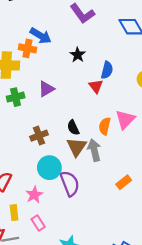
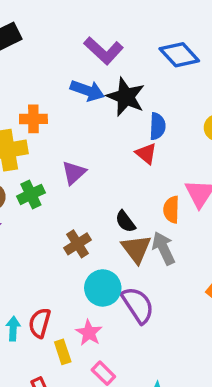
blue arrow: (41, 36) -> (87, 91), moved
black star: (78, 55) -> (126, 97), moved, size x1.6
yellow rectangle: (14, 213) -> (63, 352), moved

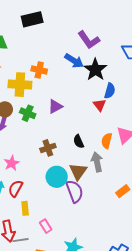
green cross: (31, 194) -> (28, 113), turned 35
brown triangle: (136, 249) -> (78, 171), moved
pink star: (89, 333) -> (12, 163), moved

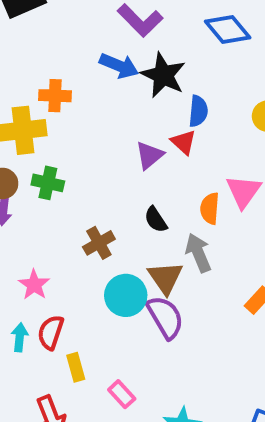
purple triangle: (55, 106) -> (149, 155), moved

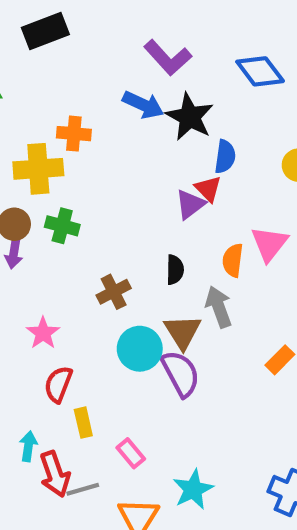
purple triangle: (149, 155) -> (190, 204), moved
black semicircle: (156, 220) -> (175, 270), turned -148
cyan arrow: (20, 337) -> (28, 446), moved

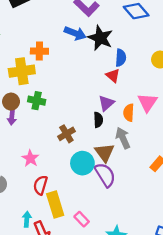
purple triangle: (190, 204) -> (106, 103), moved
yellow rectangle: (83, 423) -> (55, 205), size x1.6

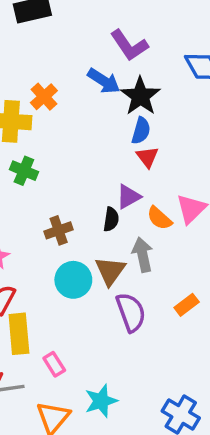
orange cross: (39, 51) -> (44, 97), turned 35
blue semicircle: (121, 58) -> (141, 131), moved
orange semicircle: (129, 113) -> (159, 218), turned -63
purple semicircle: (105, 175) -> (131, 312), moved

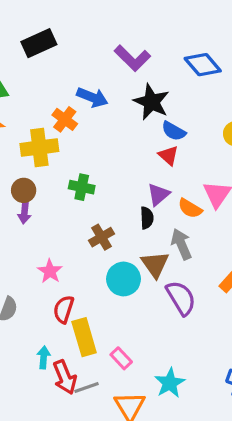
blue arrow: (104, 81) -> (92, 97), moved
blue semicircle: (141, 131) -> (174, 131), moved, turned 115
green cross: (24, 171) -> (82, 187), moved

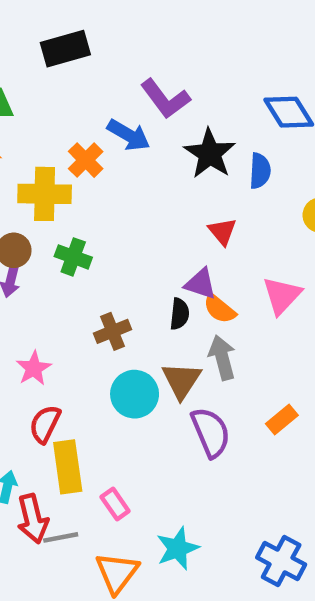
purple L-shape: (132, 58) -> (165, 99), moved
blue semicircle: (174, 131) -> (260, 171), moved, turned -125
green cross: (82, 187) -> (73, 257), moved
purple triangle: (158, 194) -> (201, 284), turned 50
orange semicircle: (190, 208) -> (220, 309), moved

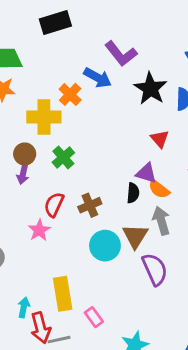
green cross: (73, 257) -> (63, 157), turned 30
red semicircle: (45, 424) -> (54, 205), moved

